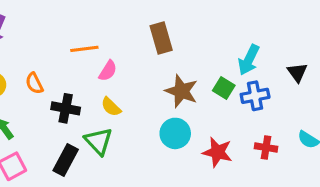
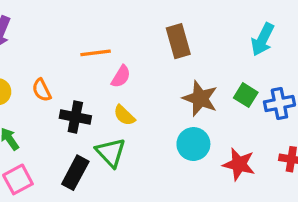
cyan arrow: (249, 60) -> (263, 39), moved

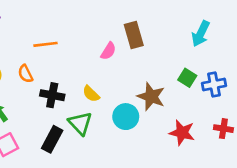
orange line: (96, 53) -> (45, 44), moved
pink semicircle: (121, 77) -> (108, 51), moved
brown star: (200, 98) -> (151, 97), moved
cyan circle: (193, 144) -> (126, 117), moved

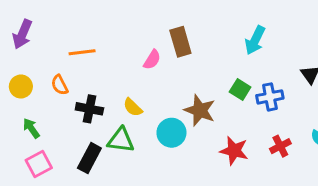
green triangle: (80, 123) -> (121, 140), turned -40
red cross: (223, 129) -> (280, 146), turned -36

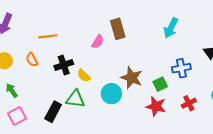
green square: (240, 89) -> (160, 84), moved, turned 32
black cross: (89, 109) -> (64, 65), moved, turned -30

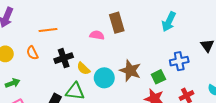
pink semicircle: (98, 42) -> (97, 35), turned -112
green arrow: (12, 90) -> (13, 83), turned 104
cyan circle: (111, 94) -> (104, 78), moved

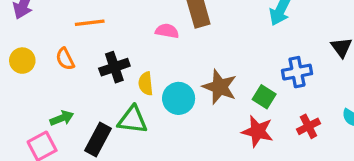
yellow semicircle: (83, 68) -> (146, 84), turned 40
green square: (158, 77) -> (264, 97), turned -32
green arrow: (13, 83) -> (62, 118), moved

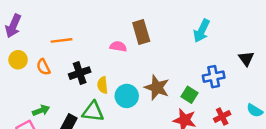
yellow circle: (22, 61) -> (18, 60), moved

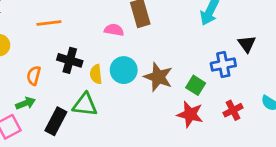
black triangle: (246, 59) -> (247, 44), moved
orange semicircle: (43, 67) -> (34, 76), moved, turned 42
black cross: (80, 73) -> (70, 60), turned 35
cyan circle: (127, 96) -> (124, 70), moved

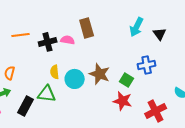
black triangle: (247, 44) -> (160, 34), moved
black cross: (70, 60) -> (48, 42), moved, turned -30
cyan circle: (124, 70) -> (75, 79), moved
red cross: (233, 110) -> (156, 111), moved, size x1.5

